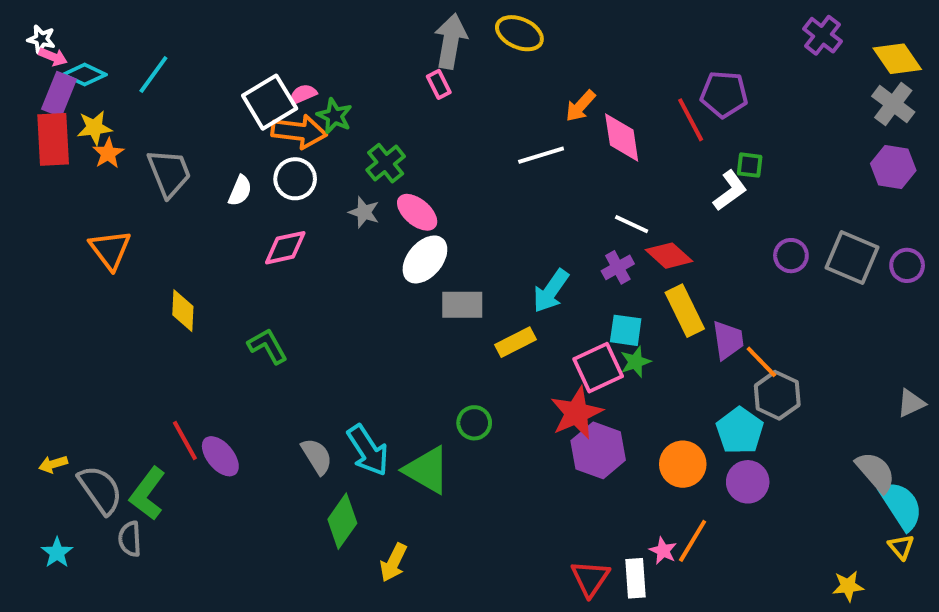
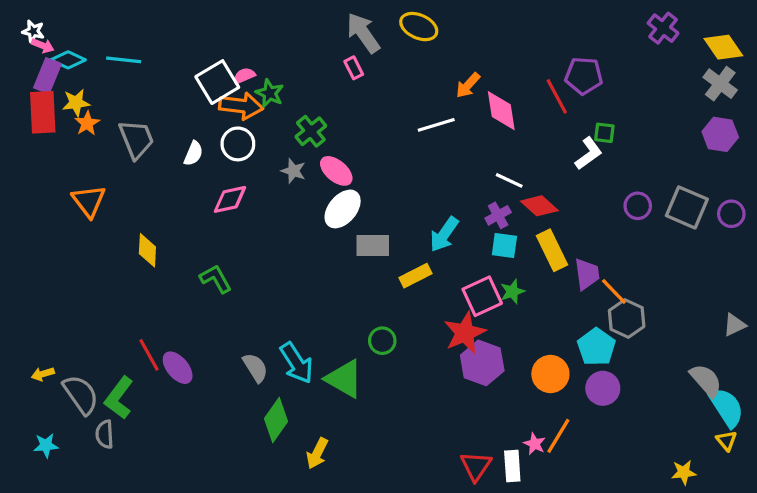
gray arrow: (451, 41) -> (363, 33), turned -45
cyan line: (153, 75) -> (124, 60), turned 60
cyan square: (626, 330) -> (504, 245), moved
cyan star: (57, 553) -> (46, 445), turned 30

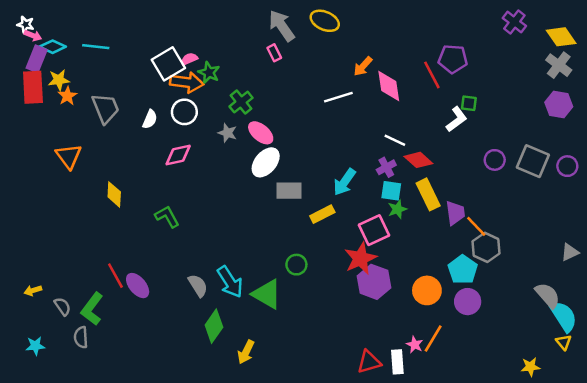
green star: (512, 291) -> (397, 209), moved
gray semicircle: (81, 395) -> (62, 306), size x0.6
red triangle: (476, 466) -> (369, 362), turned 40

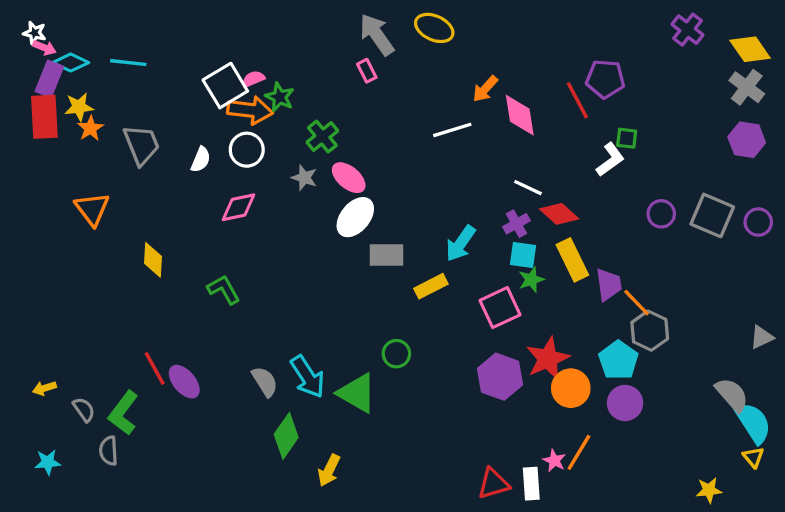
red star: (360, 258) -> (548, 359), moved

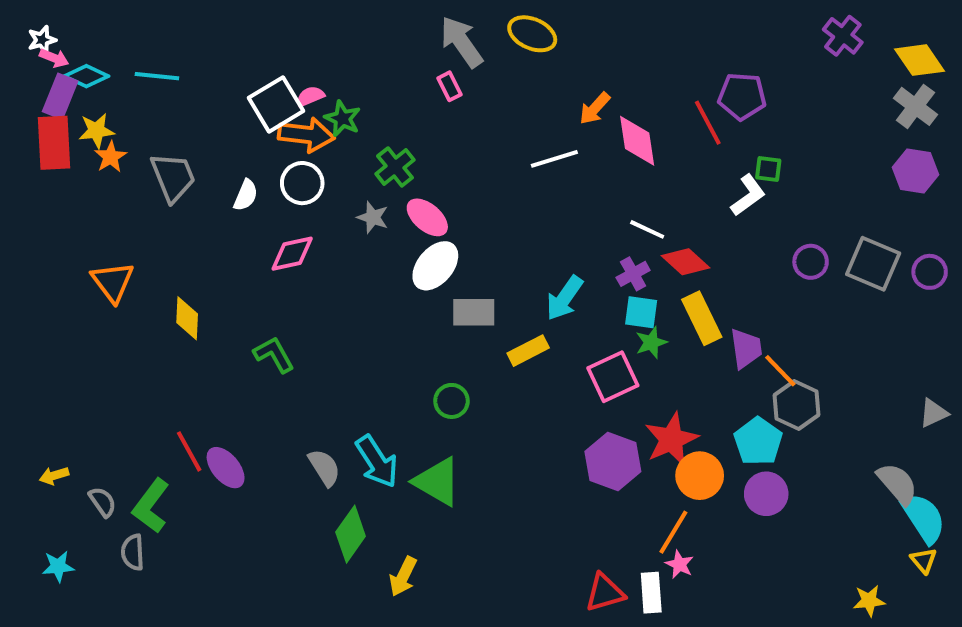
white star: (35, 33) -> (42, 40), turned -30
orange triangle: (92, 209) -> (113, 282), moved
green circle: (396, 354) -> (451, 401), moved
orange line: (579, 452) -> (673, 532), moved

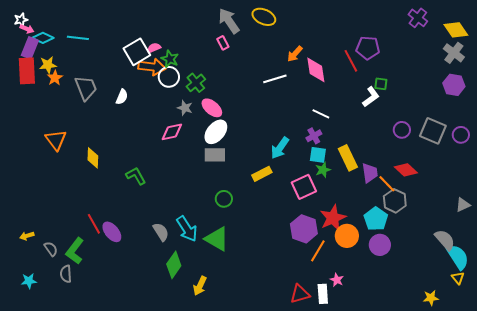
white circle: (302, 183) -> (169, 77), moved
pink diamond: (292, 254) -> (172, 132), moved
red diamond: (686, 262) -> (406, 170), moved
gray rectangle: (474, 312) -> (215, 155), moved
orange line: (673, 532) -> (318, 251), moved

